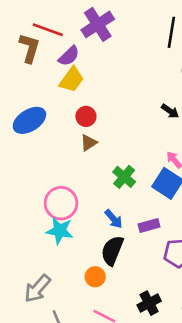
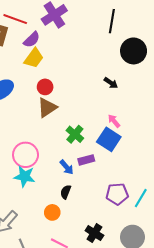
brown triangle: (89, 143) -> (47, 108), size x1.5
purple rectangle: (149, 225) -> (86, 160), moved
black semicircle: (112, 250) -> (66, 192), size x0.6
black cross: (149, 303) -> (94, 233), turned -30

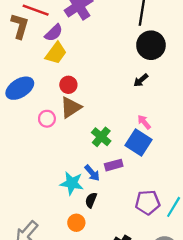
black circle: (134, 51) -> (151, 45), moved
black arrow: (111, 83) -> (141, 80), turned 104
pink circle: (26, 155) -> (47, 119), moved, size x0.6
cyan star: (24, 176) -> (72, 183), moved

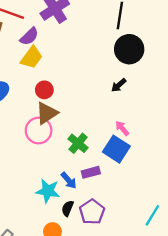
pink circle: (47, 119) -> (39, 131), moved, size x1.5
purple pentagon: (148, 202) -> (92, 212), moved, turned -30

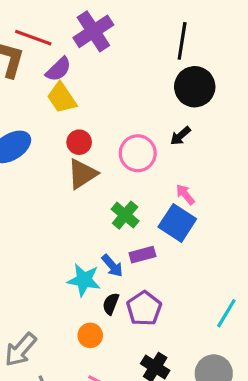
yellow trapezoid: (32, 57) -> (62, 98), turned 110
pink circle: (39, 131) -> (138, 153), moved

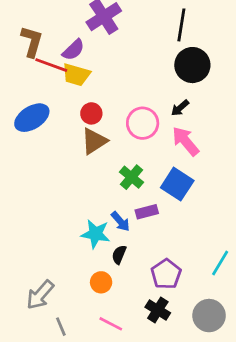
red line: (33, 38) -> (51, 65), moved
yellow trapezoid: (62, 98) -> (76, 75), turned -40
pink arrow: (185, 194) -> (185, 141), moved, size x1.6
purple pentagon: (144, 308) -> (166, 274), moved

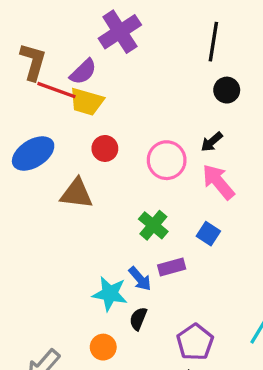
black circle: (192, 65) -> (227, 90), size x0.6
brown triangle: (94, 141) -> (77, 194), moved, turned 40
blue square: (177, 184) -> (208, 234), size x0.6
orange circle: (101, 282) -> (103, 347), moved

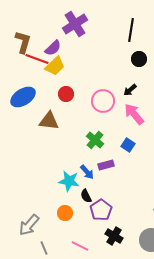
yellow trapezoid: (87, 102) -> (55, 66), turned -60
black semicircle: (138, 319) -> (86, 196), turned -48
purple pentagon: (195, 342) -> (101, 210), moved

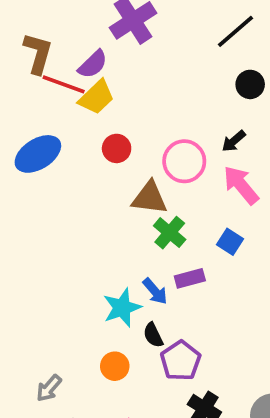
black line: (131, 30) -> (235, 31), turned 40
brown triangle: (49, 121) -> (150, 198), moved
cyan star: (69, 181) -> (122, 308), turned -30
gray arrow: (29, 225) -> (49, 388), size x0.7

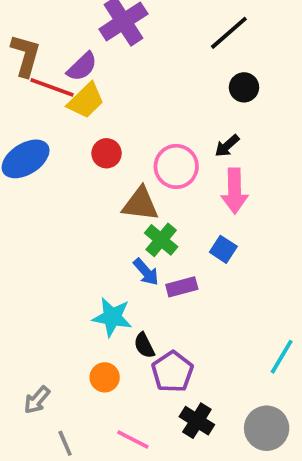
pink arrow: (241, 185) -> (235, 191), turned -141
blue arrow: (155, 291) -> (146, 272), moved
cyan star: (122, 308) -> (112, 317), turned 30

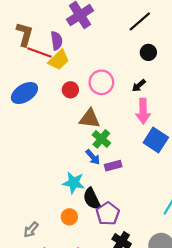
purple semicircle: (82, 67) -> (57, 41), turned -54
pink circle: (176, 166) -> (101, 82), moved
blue square: (223, 249) -> (156, 140), moved, size x1.6
black semicircle: (144, 345) -> (92, 199), size x1.5

